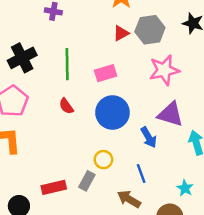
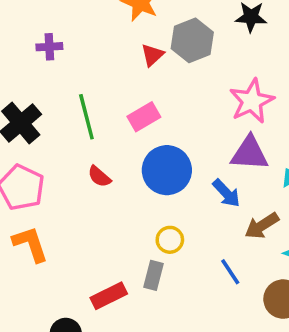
pink star: (164, 70) -> (252, 101), moved
blue line: (141, 173) -> (230, 272), moved
brown arrow: (129, 199) -> (262, 226), moved, turned -50

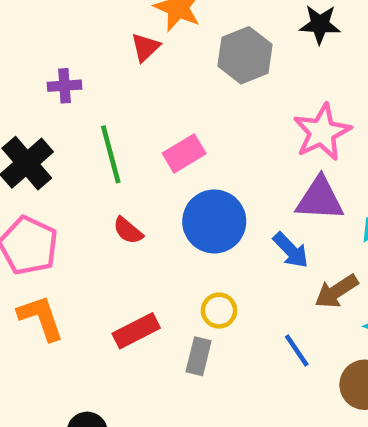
purple cross: (49, 47) -> (65, 86), moved
red triangle: (152, 55) -> (145, 47), moved
red rectangle: (109, 296) -> (136, 331), moved

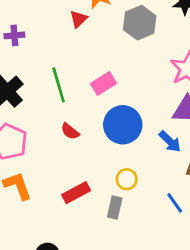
purple cross: (65, 86) -> (14, 35), moved

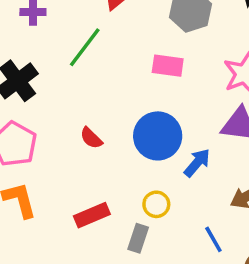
pink rectangle: (103, 84) -> (168, 66), moved, turned 35
green line: (59, 85) -> (85, 47), moved, turned 48
blue arrow: (170, 141) -> (197, 163), moved, turned -100

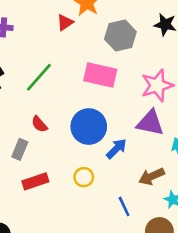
green line: (85, 47) -> (39, 77), moved
pink rectangle: (168, 66) -> (100, 75), size x1.4
gray rectangle: (138, 238) -> (20, 149), moved

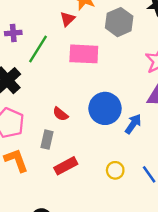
pink rectangle: (100, 75) -> (84, 54), moved
green line: (39, 77) -> (38, 49), moved
yellow circle: (84, 177) -> (115, 170), moved

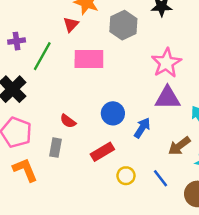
blue circle: (105, 108) -> (113, 113), size x0.7
red rectangle: (66, 166) -> (102, 152), moved

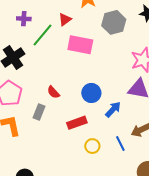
red triangle: (71, 24) -> (65, 19), moved
blue line: (161, 178) -> (120, 144), moved

